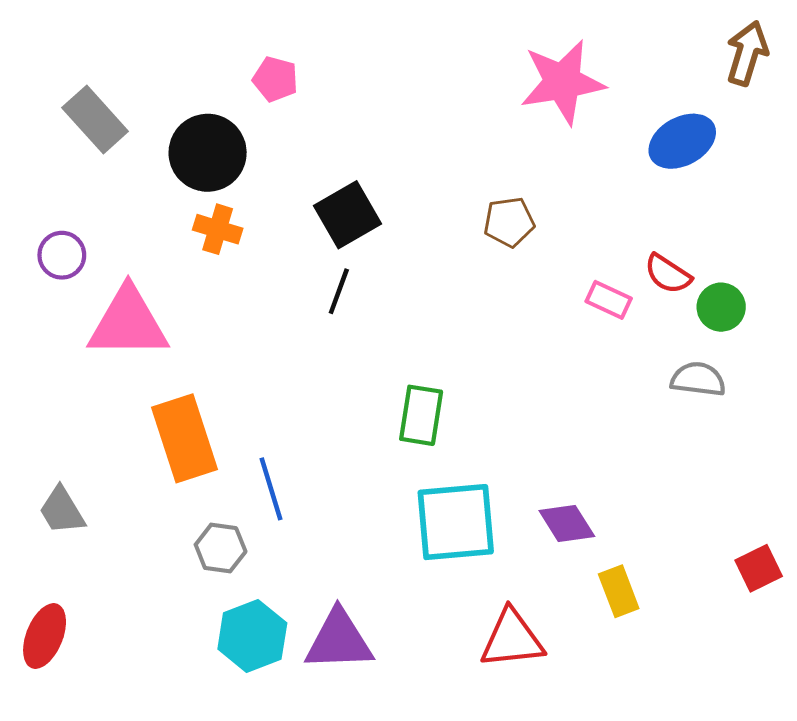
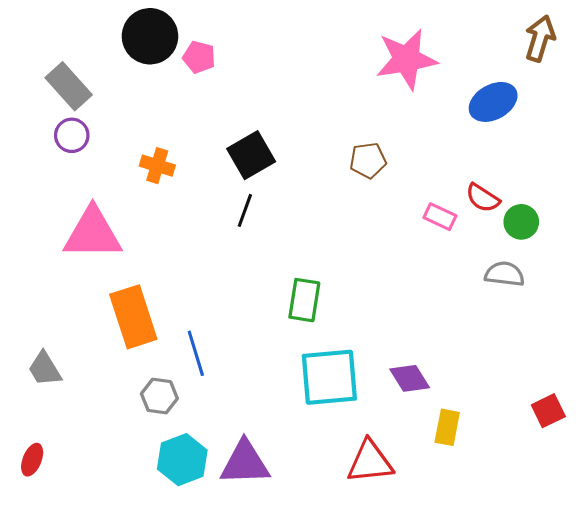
black circle: (208, 153) -> (150, 36), moved
purple circle: (62, 255) -> (72, 135), moved
yellow rectangle: (619, 591) -> (447, 427), turned 32
red ellipse: (45, 636) -> (32, 460), size x0.7

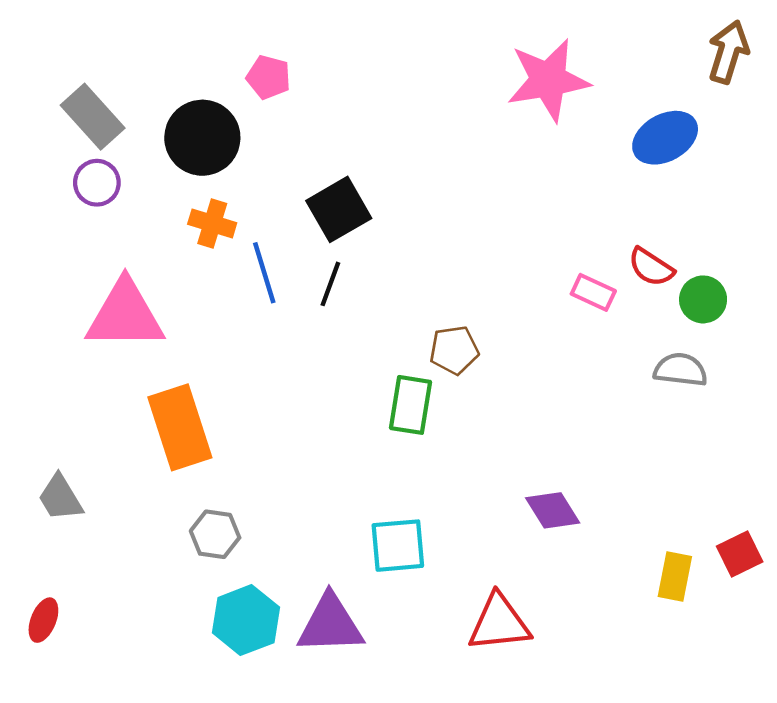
black circle: (150, 36) -> (202, 138), moved
brown pentagon: (368, 160) -> (454, 350), moved
blue line: (196, 353) -> (264, 273), moved
cyan square: (329, 377) -> (398, 546), moved, size x0.7
yellow rectangle: (447, 427) -> (675, 576), moved

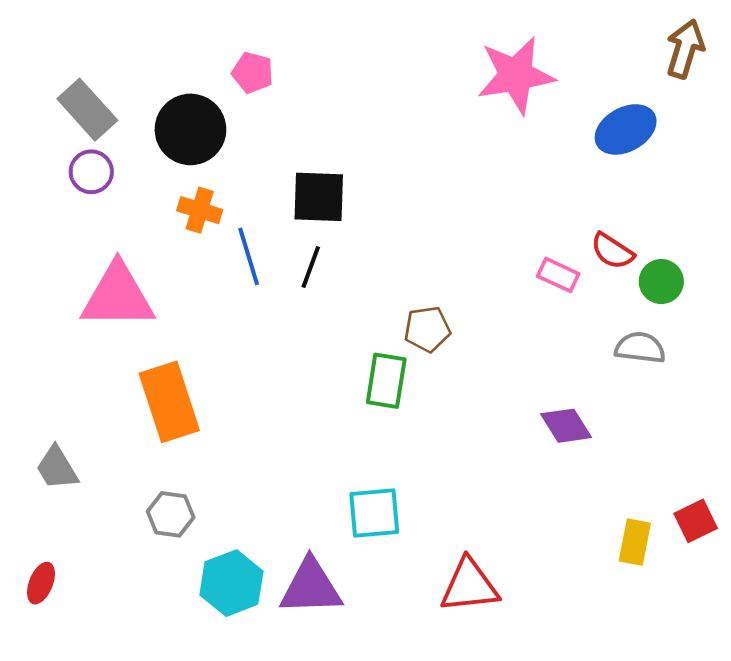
black square: (339, 209) -> (319, 197), turned 32
purple diamond: (553, 510) -> (566, 426), moved
gray hexagon: (215, 534) -> (171, 514), moved

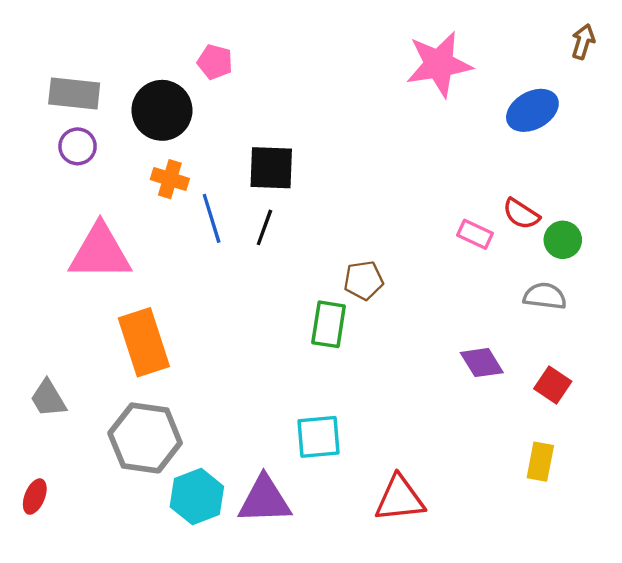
brown arrow: (685, 49) -> (583, 42), size x0.7
gray rectangle: (87, 110) -> (74, 93), turned -42
gray hexagon: (171, 514) -> (145, 438), size x1.8
red square: (696, 521) -> (553, 385), moved, turned -30

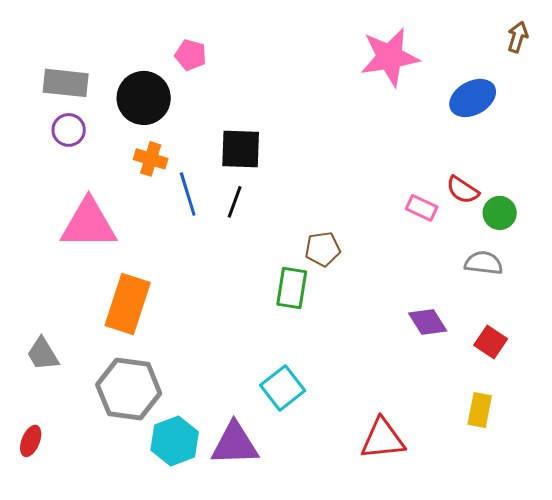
orange rectangle: (144, 342) -> (128, 304), turned 36
cyan square: (318, 437) -> (283, 388), turned -33
red triangle: (400, 499) -> (383, 439), moved

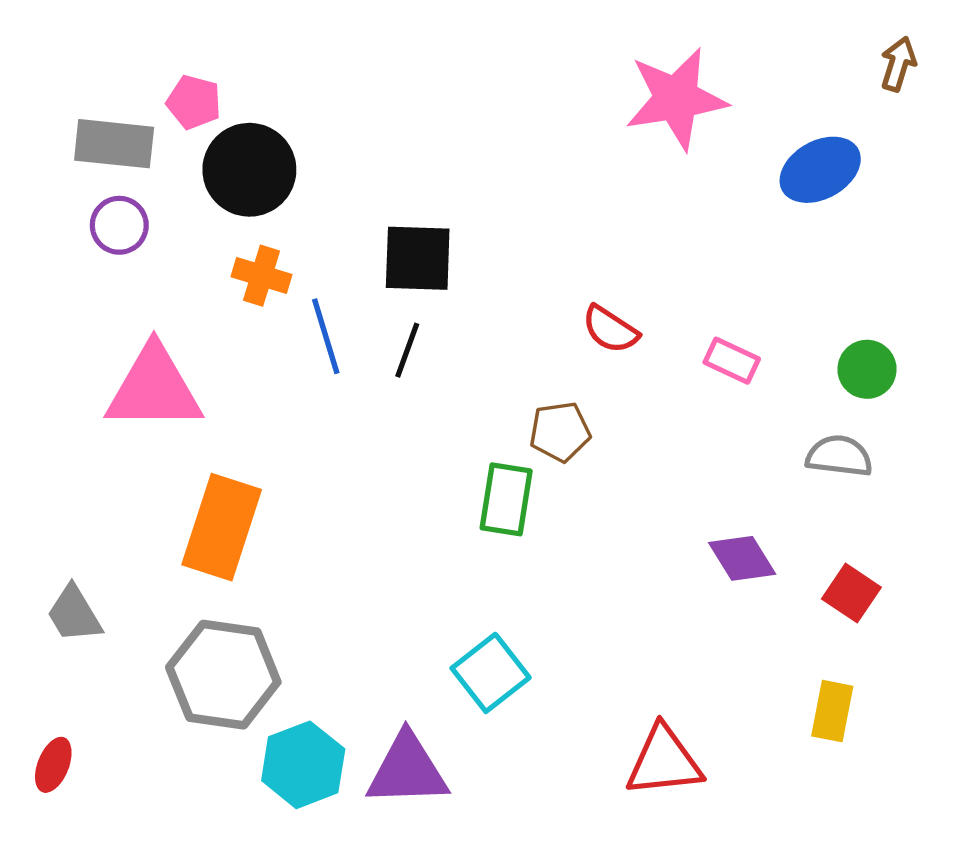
pink pentagon: (191, 55) -> (194, 102), moved
red semicircle: (463, 190) -> (610, 329), moved

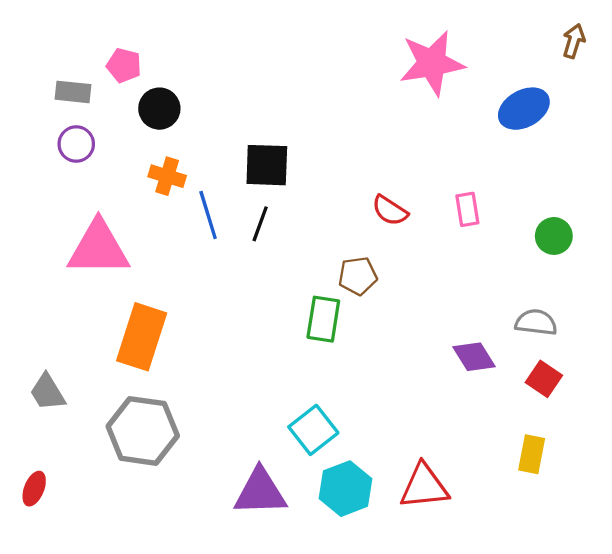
gray rectangle: (114, 144) -> (73, 92), size x0.7
black circle: (249, 170) -> (159, 109), size x0.7
pink rectangle: (732, 361) -> (467, 209), moved, turned 56
gray semicircle: (839, 456) -> (536, 322), moved
cyan hexagon: (303, 765) -> (346, 489), moved

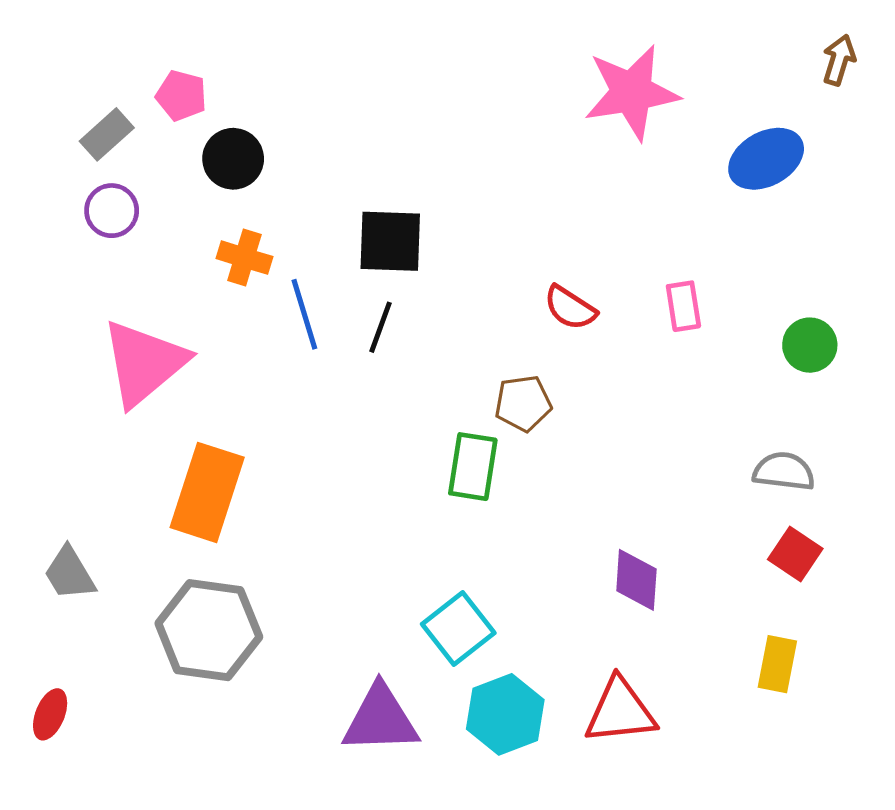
gray rectangle: (73, 92) -> (107, 134), turned -48
pink triangle: (98, 248) -> (144, 363), turned -40
purple diamond: (474, 357) -> (636, 580), moved, turned 36

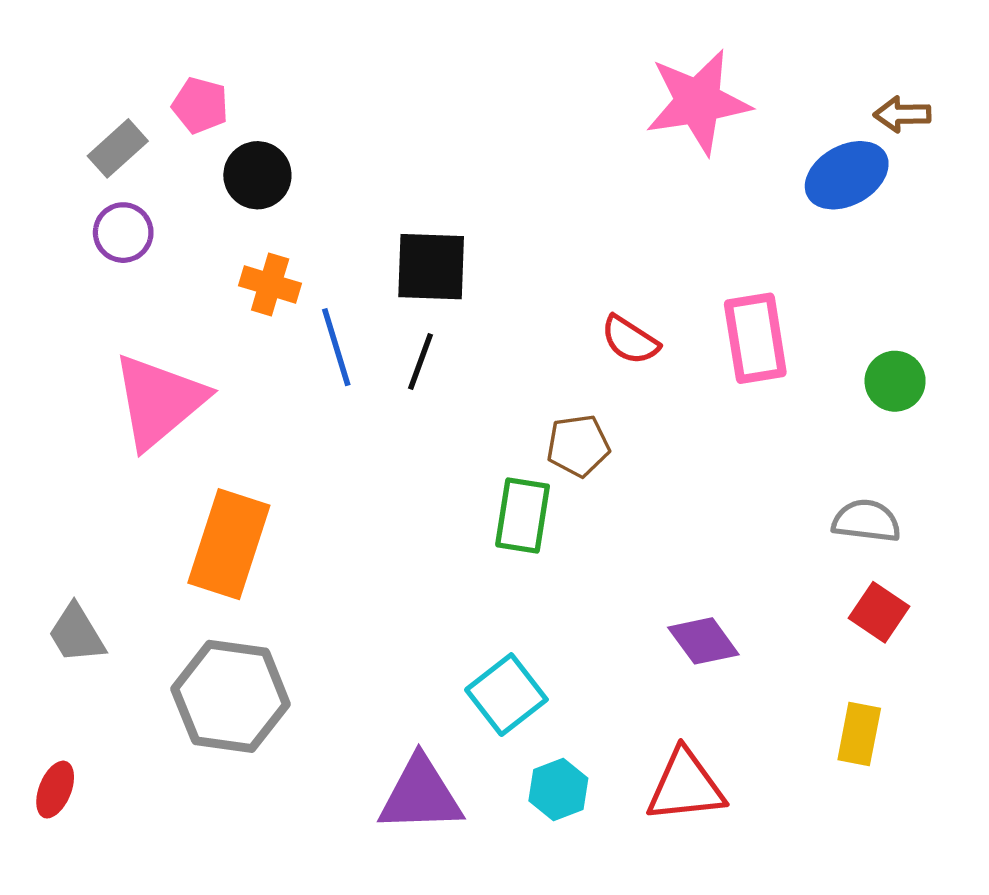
brown arrow: (839, 60) -> (902, 114), moved, turned -108
pink rectangle: (683, 306) -> (755, 338), size x1.6
purple diamond: (636, 580) -> (703, 641), turned -40
cyan hexagon: (505, 714) -> (558, 790), size x0.7

